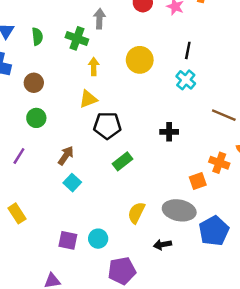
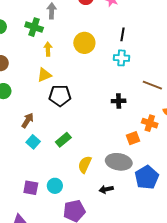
cyan cross: (186, 80) -> (121, 58), turned -35
black cross: (169, 132) -> (119, 101), moved
green rectangle: (123, 161) -> (63, 140), moved

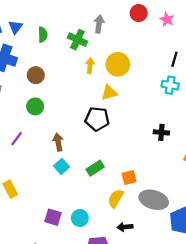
yellow circle: (84, 43) -> (118, 64), moved
yellow triangle: (44, 75) -> (109, 93), moved
brown arrow: (28, 120) -> (58, 142), turned -49
orange square: (133, 138) -> (129, 178), moved
black arrow: (106, 189) -> (125, 227), moved

